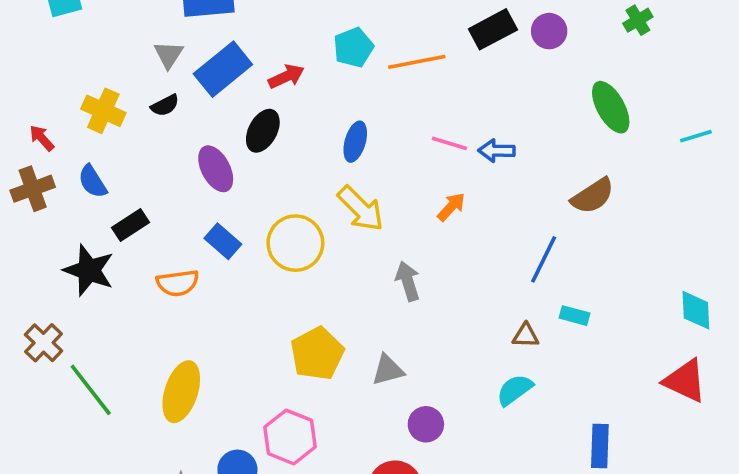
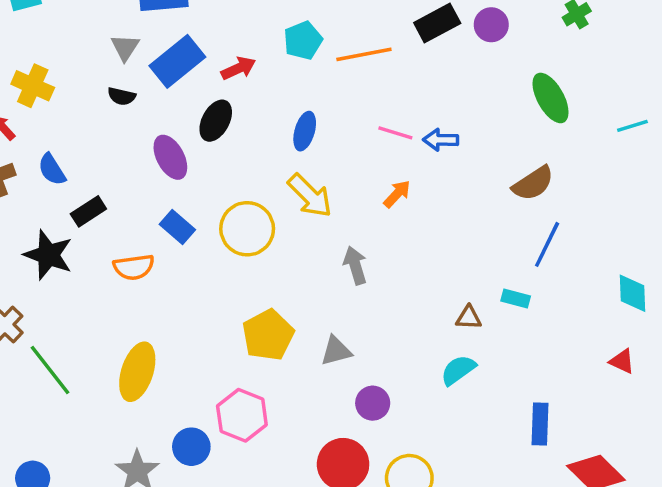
black semicircle: (165, 105) -> (122, 96), turned 40
yellow cross: (103, 111) -> (33, 86), moved
blue line: (544, 259) -> (547, 244), moved
red triangle: (685, 381) -> (622, 361), size x0.6

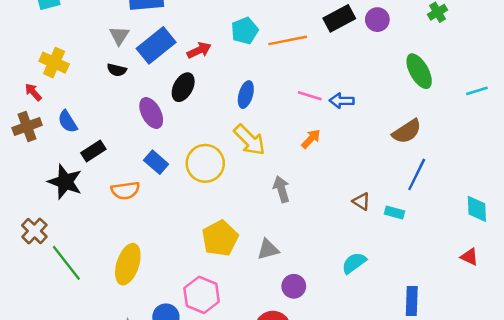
brown triangle: (469, 318) -> (361, 201), moved, turned 30

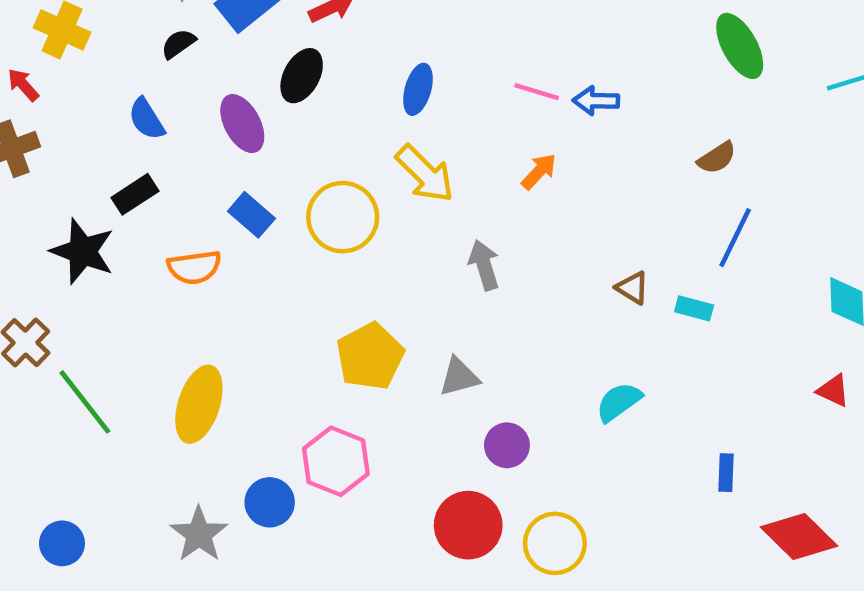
black semicircle: (117, 70) -> (178, 44), turned 132
blue semicircle: (68, 122) -> (146, 119), moved
brown semicircle: (407, 131) -> (717, 158), size x0.7
blue rectangle: (412, 301) -> (726, 473), size x0.7

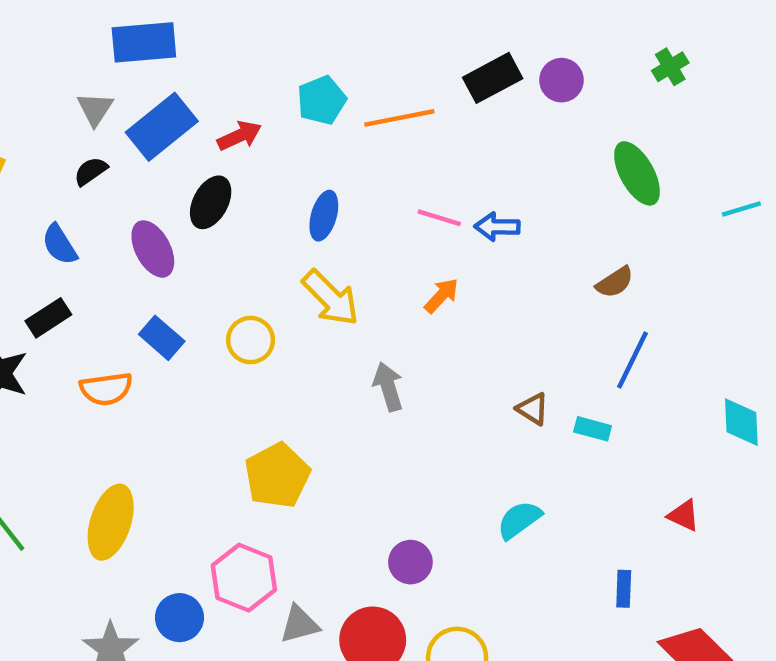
yellow circle: (343, 217) -> (251, 340), size x0.7
gray triangle: (459, 377) -> (299, 624), moved
red triangle: (833, 391) -> (684, 515), moved

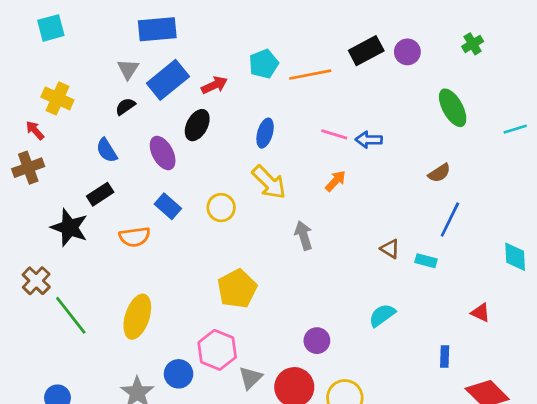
gray triangle: (299, 624) -> (250, 378), turned -30

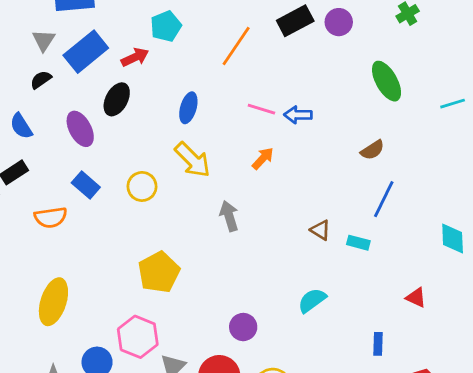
cyan pentagon: (264, 64) -> (166, 26), moved
orange line: (310, 75) -> (236, 46), turned -45

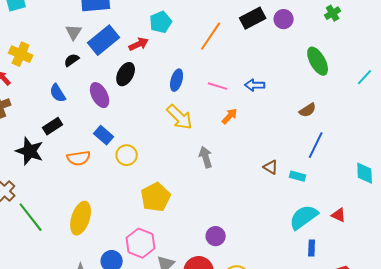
cyan line: (453, 104) -> (365, 77), turned -30
pink line: (261, 109) -> (218, 86), moved
yellow circle: (142, 186) -> (127, 155), moved
cyan semicircle: (312, 300) -> (304, 217), moved, size x1.4

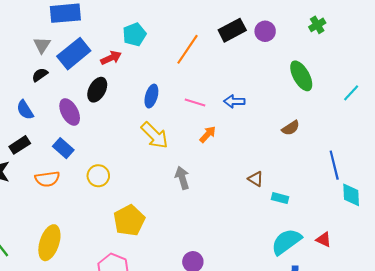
blue rectangle: (104, 135) -> (63, 148), moved
blue line: (316, 145) -> (334, 165), moved, turned -40
brown triangle: (271, 167) -> (256, 179), moved

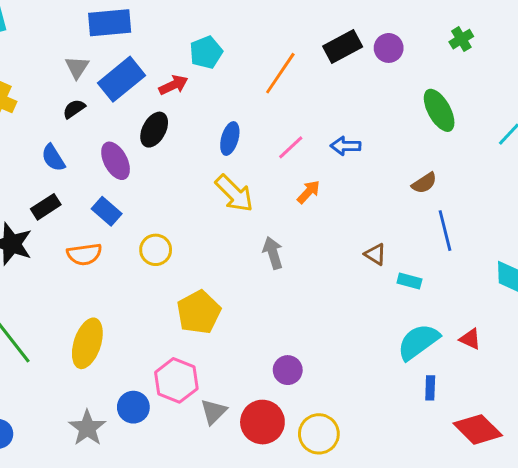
pink line: (195, 102) -> (291, 147), turned -60
blue line: (334, 165) -> (445, 231), moved

